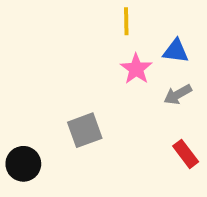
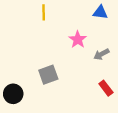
yellow line: (126, 21) -> (44, 12), moved
blue triangle: (176, 51) -> (100, 12), moved

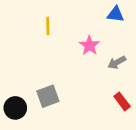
yellow line: (44, 12) -> (48, 26), moved
gray square: (48, 75) -> (48, 96), moved

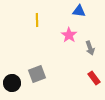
blue triangle: (116, 14) -> (79, 11), moved
gray arrow: (117, 62) -> (90, 48), turned -80

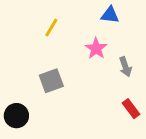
yellow line: (37, 20) -> (51, 28), turned 32
gray square: (37, 74) -> (51, 81), moved

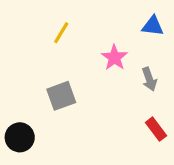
blue triangle: (110, 15) -> (153, 26), moved

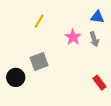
gray arrow: (149, 79) -> (94, 39), moved
black circle: (20, 137) -> (16, 77), moved

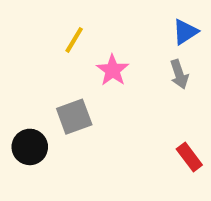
blue triangle: (97, 17) -> (185, 32), turned -40
pink star: (73, 37) -> (113, 70), moved

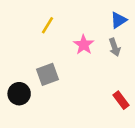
pink star: (113, 70) -> (84, 45), moved

